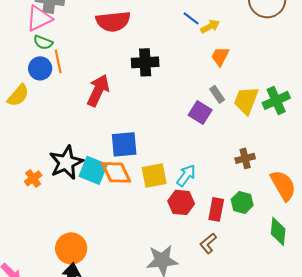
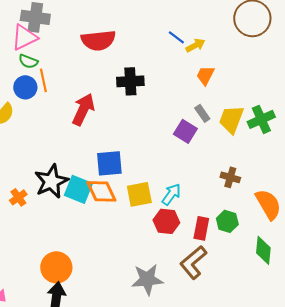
brown cross: (245, 158) -> (230, 177), turned 30
brown L-shape: (208, 243) -> (193, 262), size x1.6

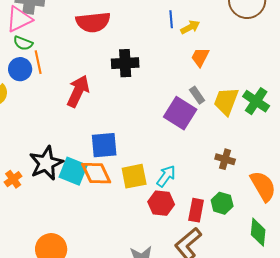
blue line: (176, 37) -> (171, 19), turned 48
green cross: (261, 119) -> (256, 101), turned -32
purple square: (185, 131) -> (180, 113), size x1.4

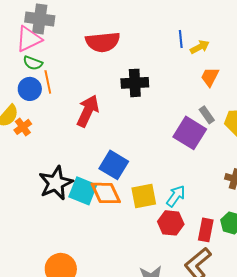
blue square: (104, 145) -> (114, 165), turned 36
orange cross: (13, 179) -> (23, 127), moved

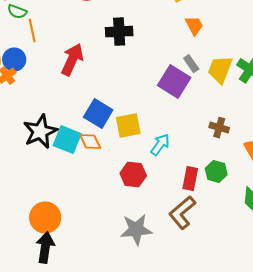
orange trapezoid: (210, 77) -> (194, 26), turned 125
blue circle: (30, 89) -> (14, 60), moved
orange diamond: (106, 193) -> (90, 142), size x0.7
yellow square: (144, 196) -> (128, 126), moved
red hexagon: (171, 223) -> (133, 175), moved

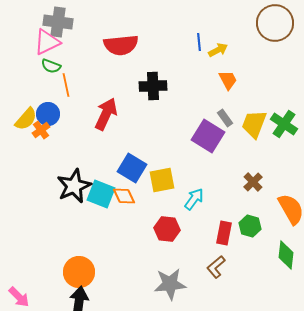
brown cross: (219, 128) -> (253, 182), turned 30
brown L-shape: (182, 213) -> (216, 267), size x0.7

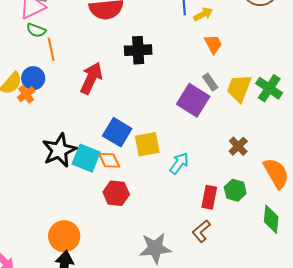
red hexagon: (167, 229) -> (116, 193), moved

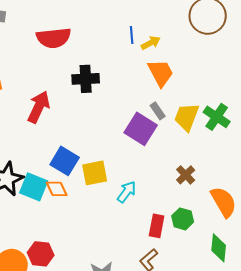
orange trapezoid: (213, 44) -> (161, 73), size x1.4
red hexagon: (116, 193) -> (41, 254), moved

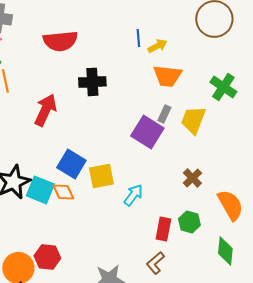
orange trapezoid: (161, 73) -> (167, 76), turned 124
gray rectangle: (158, 111) -> (164, 114), turned 60
green cross: (217, 117) -> (223, 87), moved

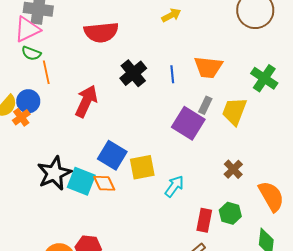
blue line: (138, 38) -> (172, 74), moved
yellow arrow: (157, 46) -> (171, 15), moved
black cross: (92, 82) -> (133, 73), turned -36

